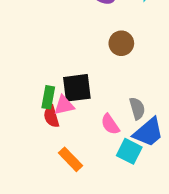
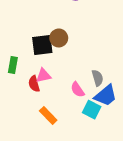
brown circle: (121, 43) -> (59, 38), moved
black square: (77, 88) -> (42, 45), moved
green rectangle: (48, 97) -> (13, 65), moved

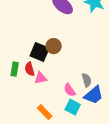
black square: (42, 45) -> (40, 52), turned 30
red semicircle: (34, 84) -> (30, 69), moved
cyan square: (92, 110) -> (73, 107), moved

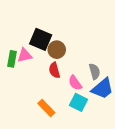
brown circle: (54, 46) -> (57, 50), moved
red semicircle: (30, 69) -> (54, 70), moved
pink triangle: (41, 78) -> (25, 55), moved

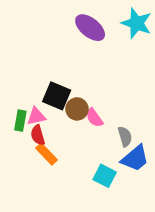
red semicircle: (54, 70) -> (38, 135), moved
pink semicircle: (75, 83) -> (94, 118), moved
orange rectangle: (46, 108) -> (46, 154), moved

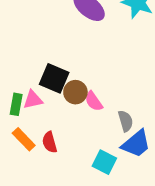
red semicircle: (38, 135) -> (50, 142), moved
orange rectangle: (46, 154) -> (24, 139), moved

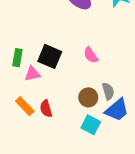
brown circle: (75, 92) -> (88, 97), moved
pink semicircle: (94, 101) -> (91, 55), moved
green rectangle: (16, 104) -> (17, 58), moved

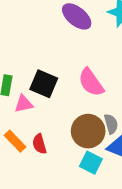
pink semicircle: (91, 55) -> (91, 82), size x1.5
brown circle: (88, 97) -> (88, 131), size x1.5

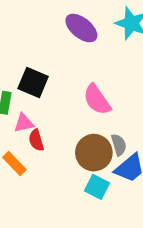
black square: (44, 84) -> (33, 83), moved
red semicircle: (39, 144) -> (36, 140), moved

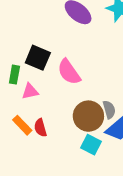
pink semicircle: (97, 100) -> (69, 72), moved
red semicircle: (36, 140) -> (40, 128), moved

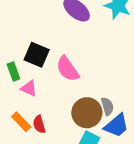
green rectangle: (14, 75) -> (13, 71), turned -30
pink triangle: (30, 91) -> (29, 88), turned 36

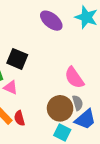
pink semicircle: (68, 69) -> (74, 78), moved

